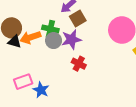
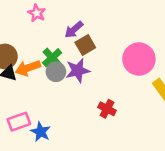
green cross: (50, 29) -> (52, 58), turned 35
red cross: (79, 64) -> (107, 109), moved

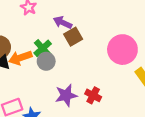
purple arrow: (74, 30) -> (63, 23), turned 66
purple star: (78, 71) -> (66, 95), moved

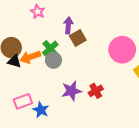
purple arrow: (63, 23) -> (68, 25), turned 70
red cross: (93, 95) -> (96, 91), turned 32

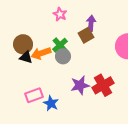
pink star: (38, 12) -> (60, 14), moved
purple arrow: (68, 25) -> (91, 23), moved
red cross: (96, 91) -> (103, 85), size x1.5

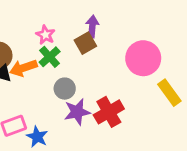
pink star: (60, 14) -> (45, 35), moved
gray circle: (63, 56) -> (65, 89), moved

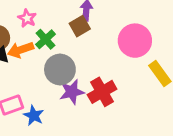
pink star: (45, 35) -> (27, 18), moved
gray circle: (65, 89) -> (60, 69), size x1.5

